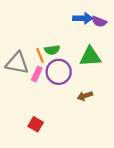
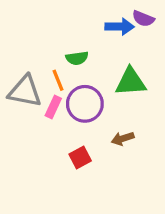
purple semicircle: (99, 22) -> (143, 19), moved
green semicircle: (52, 50) -> (77, 58), moved
red square: (36, 124) -> (80, 157), moved, turned 32

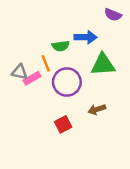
blue arrow: (120, 27) -> (86, 37), moved
gray triangle: (25, 91) -> (20, 72), size x0.6
pink rectangle: (53, 107) -> (32, 78), moved, turned 35

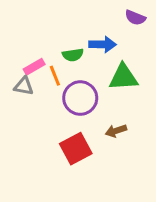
pink rectangle: (32, 78) -> (34, 67), moved
red square: (63, 124) -> (76, 149), size x1.5

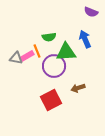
blue arrow: (103, 44) -> (85, 39), moved, turned -114
pink rectangle: (34, 67) -> (27, 56), moved
green triangle: (123, 77) -> (66, 52), moved

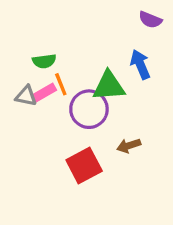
green semicircle: (49, 37) -> (44, 61), moved

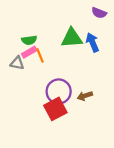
green triangle: (109, 86) -> (72, 38), moved
pink rectangle: (44, 93) -> (29, 52), moved
purple circle: (89, 109) -> (59, 91), moved

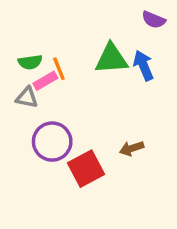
green semicircle: (29, 40) -> (30, 62), moved
orange line: (40, 55) -> (59, 69), moved
purple circle: (59, 91) -> (52, 142), moved

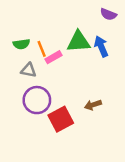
pink rectangle: (45, 81) -> (54, 57), moved
gray triangle: (27, 98) -> (29, 70), moved

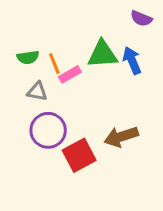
brown arrow: (93, 105) -> (121, 137), size x1.5

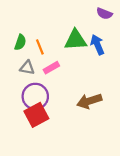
green semicircle: (28, 57) -> (20, 42), turned -63
pink rectangle: (70, 74) -> (51, 68), moved
red square: (79, 155) -> (36, 115), moved

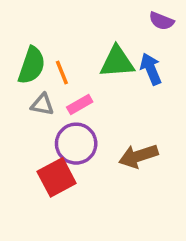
green semicircle: (20, 42) -> (32, 65), size x1.5
purple circle: (35, 96) -> (76, 144), moved

